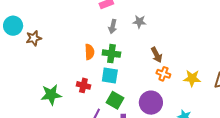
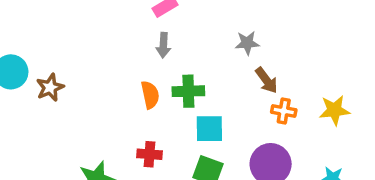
gray star: (139, 22) -> (247, 43), moved
gray arrow: (113, 26) -> (163, 45), moved
cyan square: (110, 75) -> (209, 129), moved

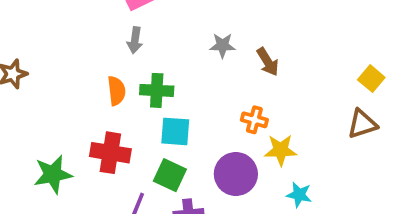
brown arrow: (266, 80) -> (268, 62), moved
yellow star: (334, 110) -> (281, 150), moved
red cross: (149, 154) -> (110, 153), size x1.5

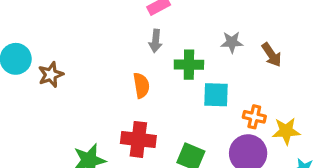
green cross: (157, 90) -> (189, 65), moved
orange cross: (254, 120) -> (254, 117), moved
cyan square: (175, 131) -> (216, 95), moved

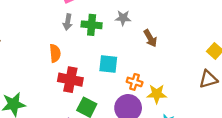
gray star: (232, 42) -> (123, 18), moved
green cross: (189, 65) -> (92, 25), moved
red cross: (138, 139) -> (70, 80), moved

